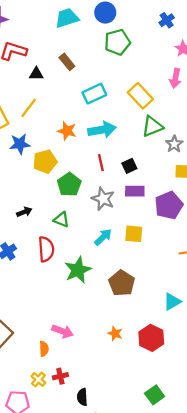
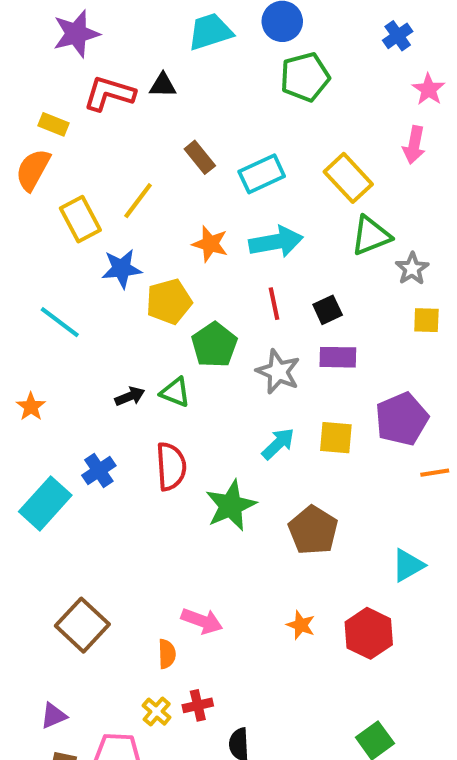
brown rectangle: (67, 62) -> (200, 157), moved
black triangle: (36, 74) -> (163, 85), moved
purple pentagon: (169, 205) -> (402, 419), moved
green triangle: (61, 220) -> (175, 392), moved

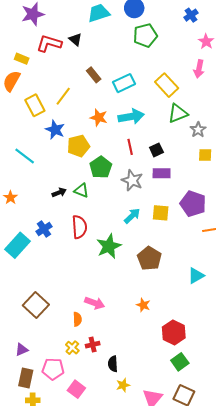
black triangle: (163, 85) -> (75, 39), turned 40
blue star: (122, 269) -> (55, 130), turned 30
purple pentagon: (402, 419) -> (193, 204), turned -30
red hexagon: (369, 633) -> (174, 332), moved

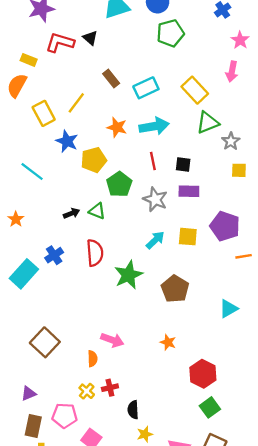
black square: (156, 150) -> (183, 165), turned 32

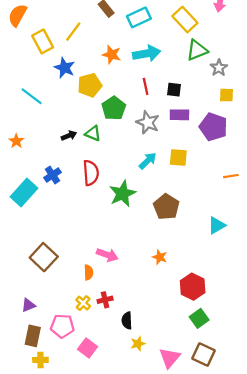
purple pentagon: (225, 226) -> (213, 127), moved

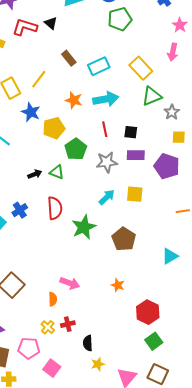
gray star: (148, 122) -> (107, 162), turned -30

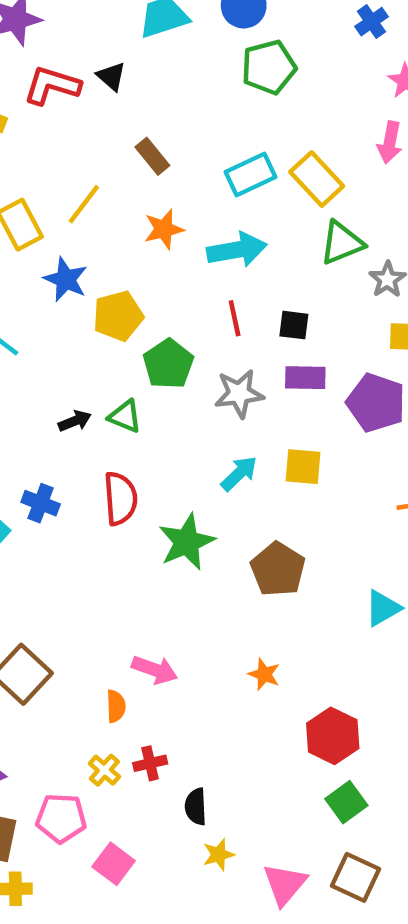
cyan rectangle: (99, 66) -> (251, 174), moved
orange star: (74, 100) -> (164, 229), moved, turned -30
blue cross: (20, 210) -> (41, 503), turned -35

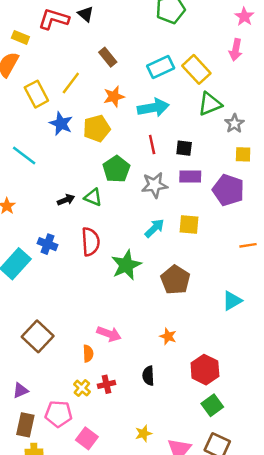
yellow pentagon: (118, 316) -> (97, 128), moved
black semicircle: (196, 807) -> (148, 376), moved

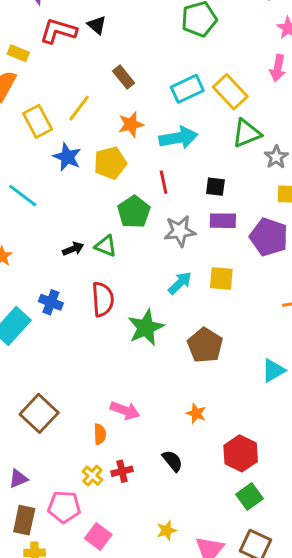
red line: (152, 144) -> (164, 182), moved
black semicircle: (148, 376) -> (172, 461), turned 144

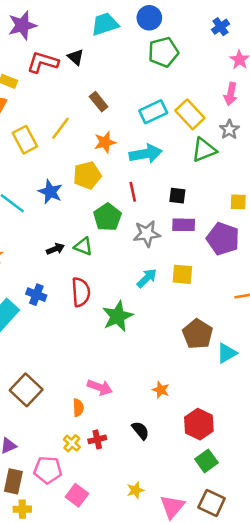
blue star: (67, 157) -> (50, 192), moved
gray star: (276, 157) -> (229, 130), moved
brown pentagon: (205, 345) -> (198, 334), moved

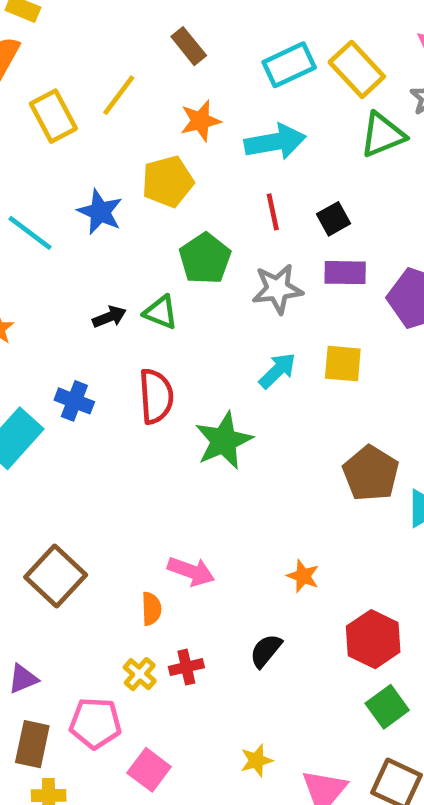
red line: (133, 192) -> (273, 212), moved
black square: (177, 196) -> (333, 219), turned -36
black semicircle: (140, 430) -> (266, 651), turned -102

